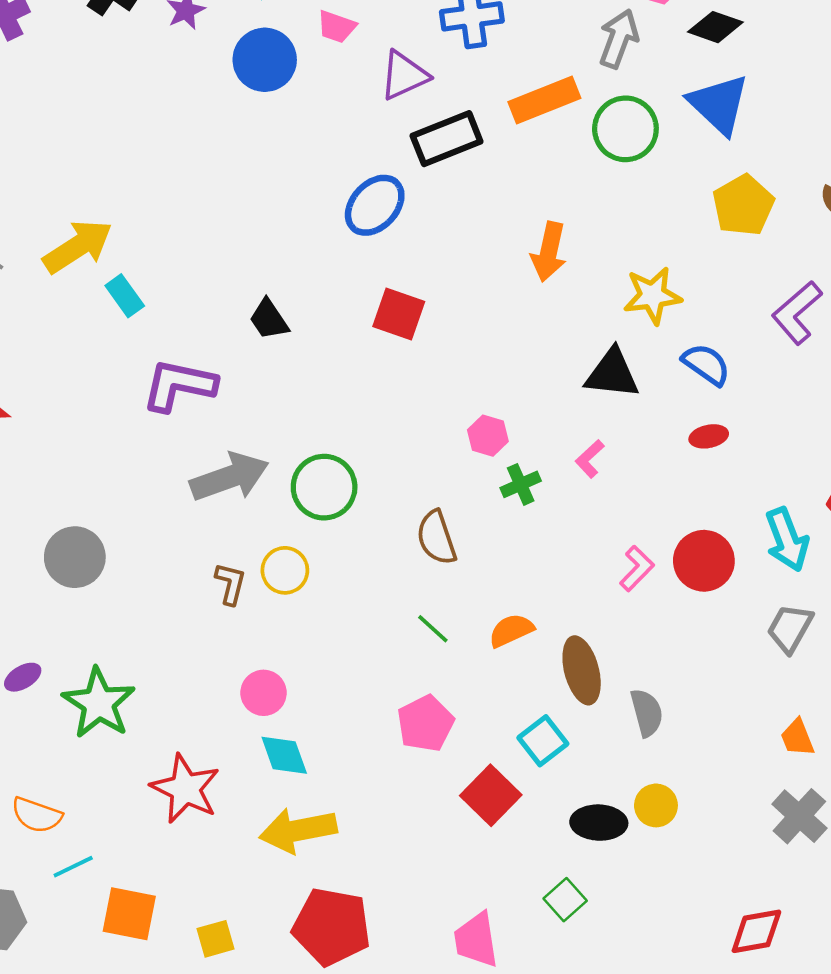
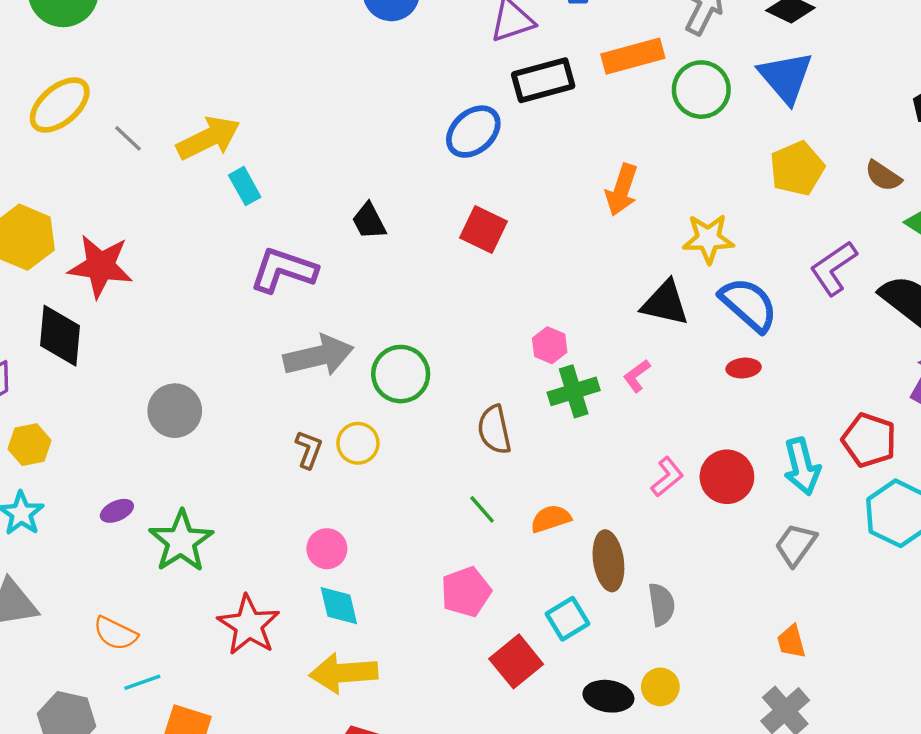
blue semicircle: (706, 364) -> (749, 305), size x1.4
green cross: (521, 484) -> (574, 391), size x1.4

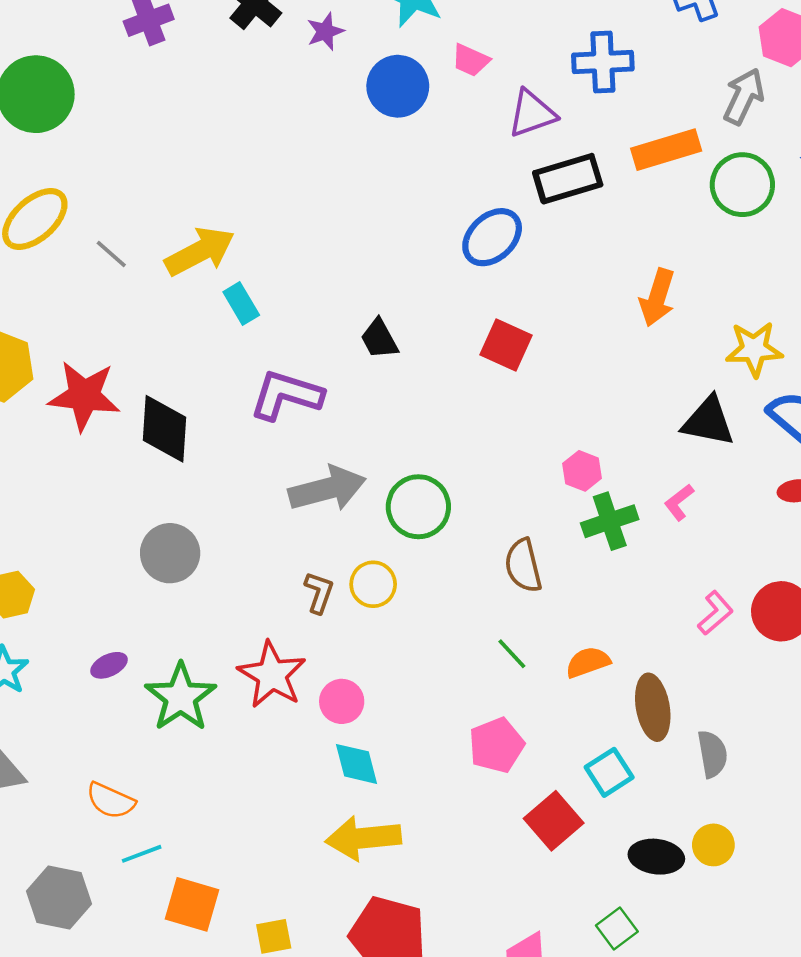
black diamond: (60, 336) -> (165, 429), moved
red star: (249, 625) -> (272, 675), moved

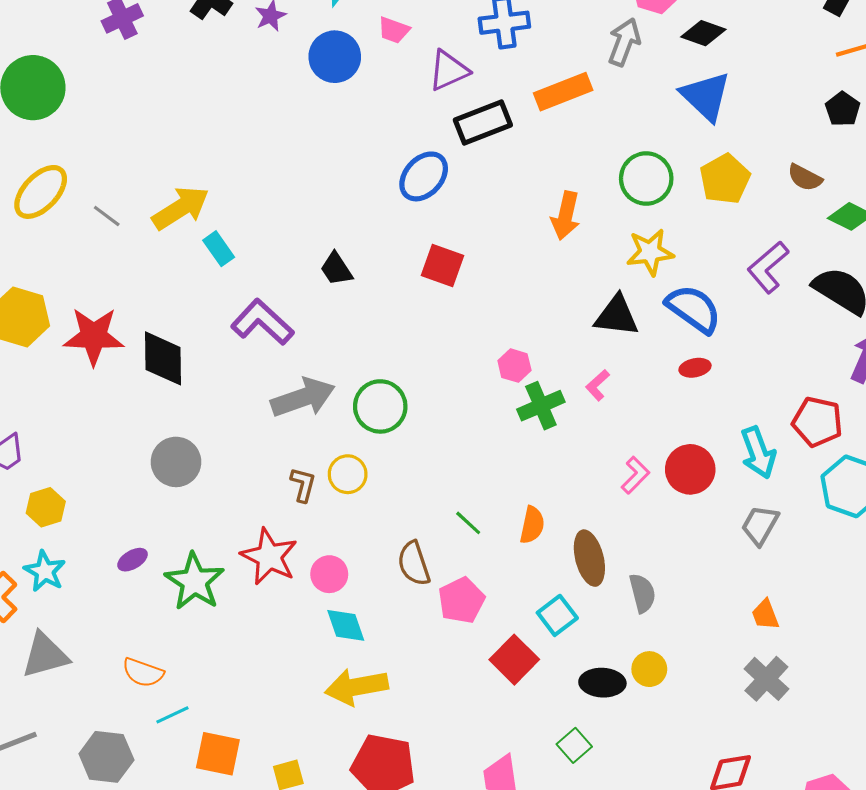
green circle: (742, 185) -> (646, 179), moved
purple L-shape: (286, 395) -> (262, 322), turned 30
brown semicircle: (523, 566) -> (414, 563), moved
orange semicircle: (588, 662) -> (532, 525), turned 126

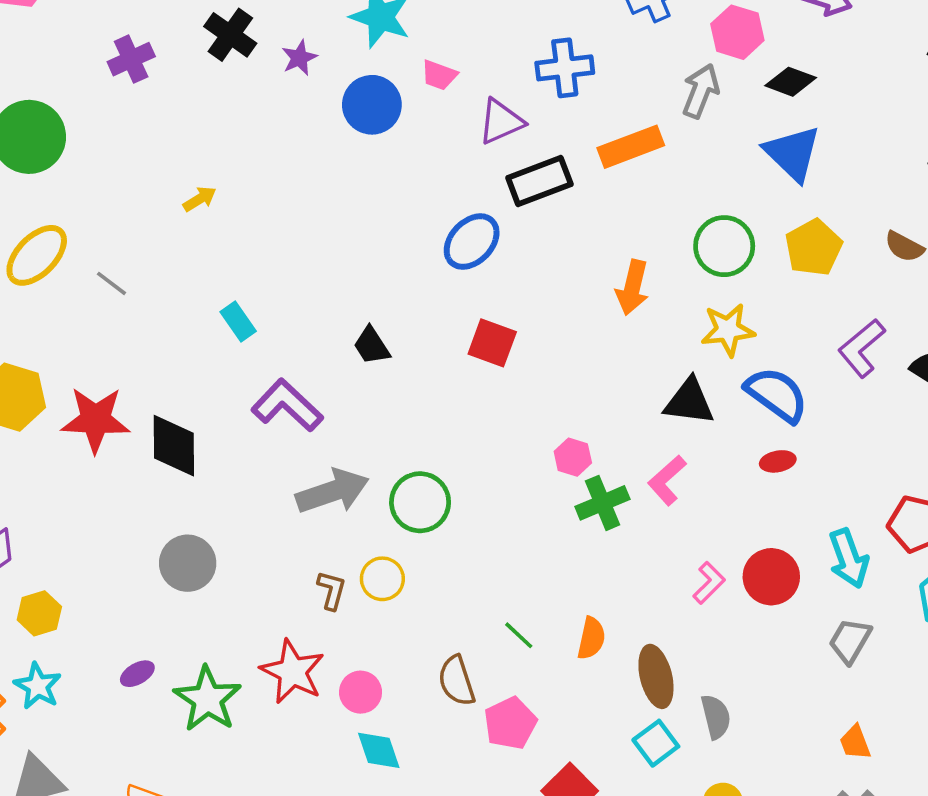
yellow arrow: (181, 208) -> (200, 199), moved, size x0.5
pink L-shape: (598, 385) -> (667, 480), size x1.4
cyan square: (557, 615) -> (656, 743), moved

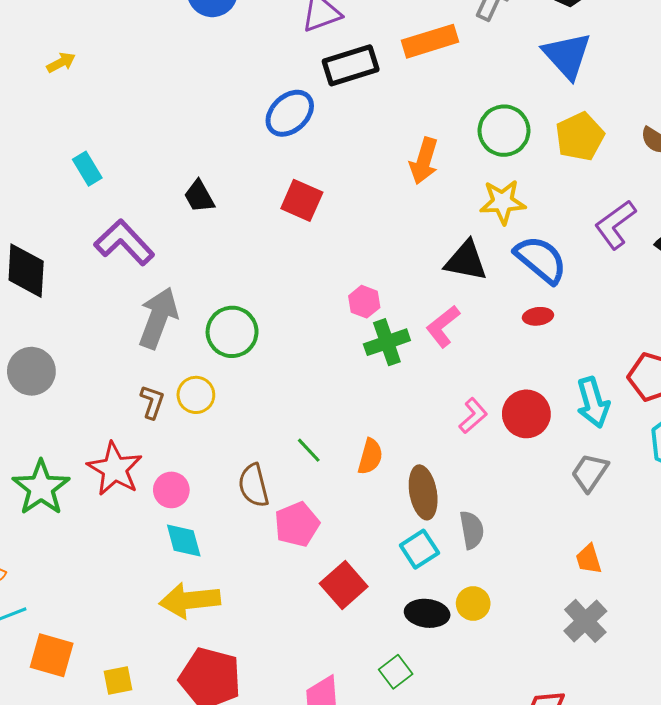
gray arrow: (332, 491) -> (158, 318), turned -54

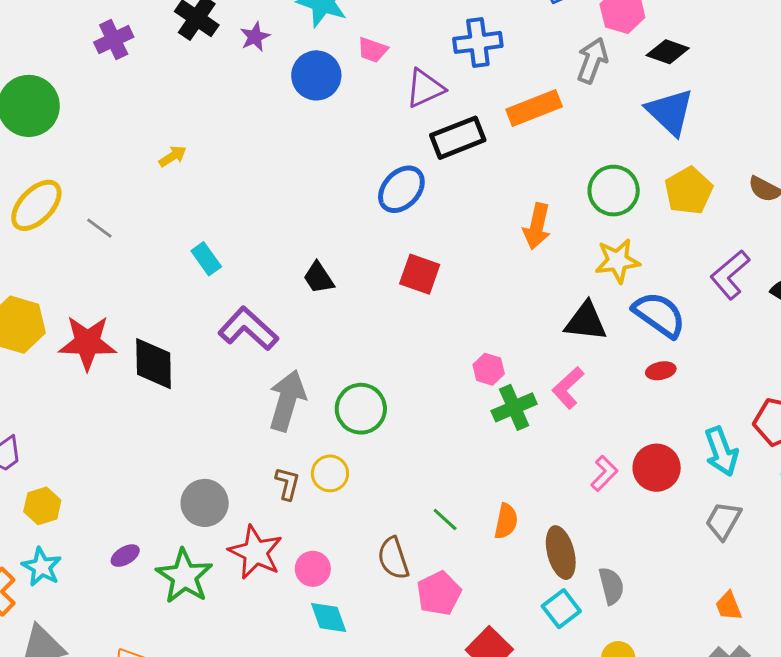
gray circle: (31, 371) -> (205, 503), moved

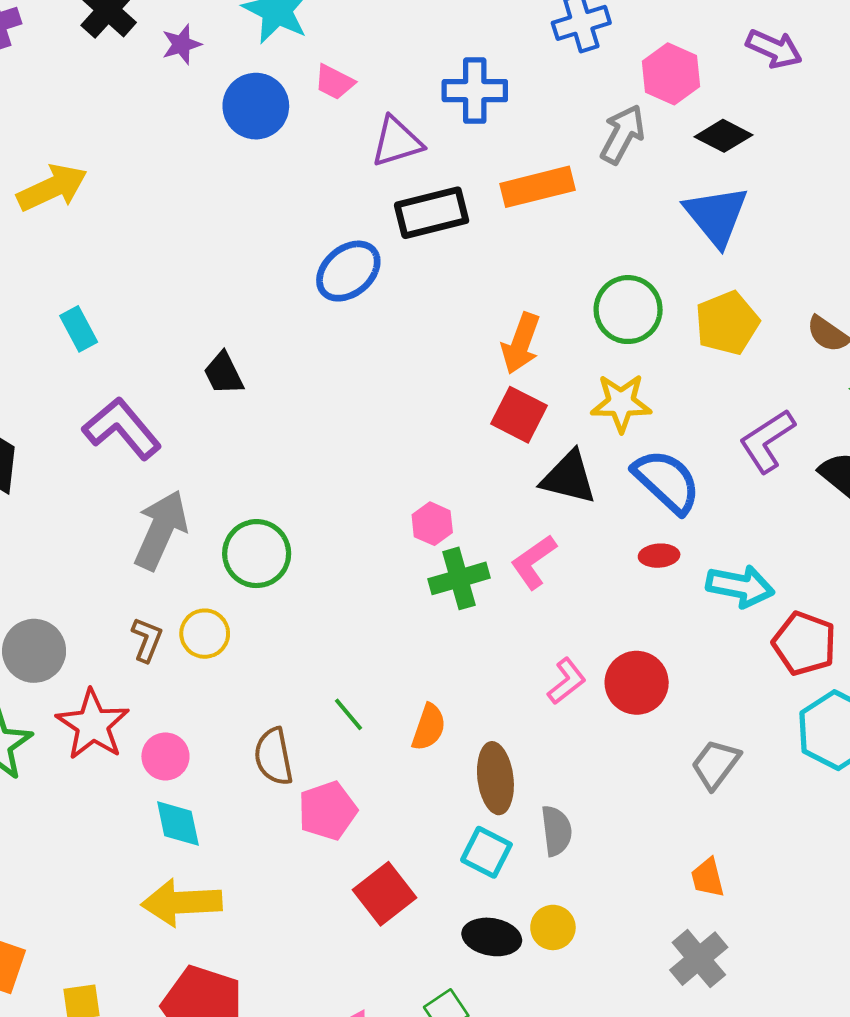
yellow arrow: (173, 156) -> (52, 188), size x1.8
red square: (420, 274) -> (519, 415), moved
cyan arrow: (721, 451) -> (740, 586), moved, turned -66
cyan square: (561, 609) -> (486, 852), turned -33

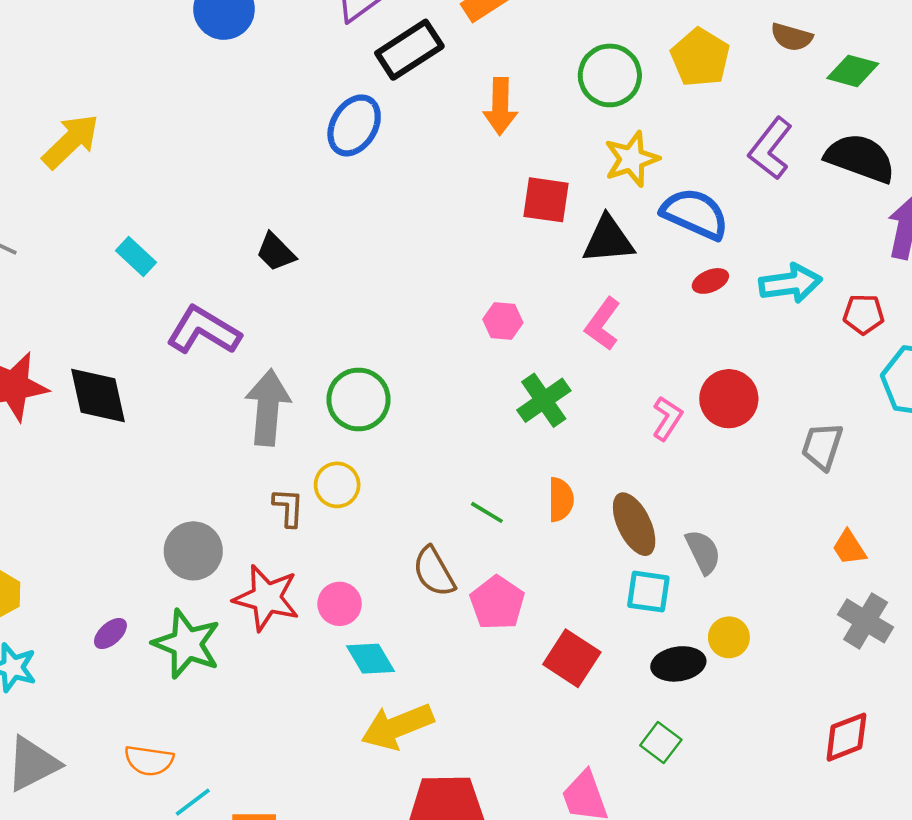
orange arrow: (521, 343) -> (500, 106), moved
green cross: (459, 578) -> (544, 400), moved
red pentagon: (804, 643) -> (864, 314), size x0.7

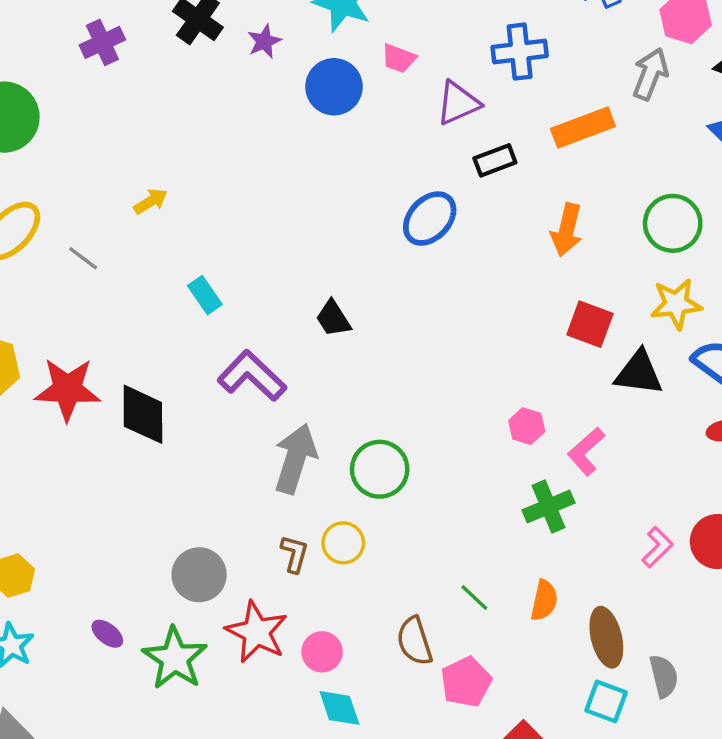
black rectangle: (409, 50) -> (495, 160), size x0.7
yellow arrow: (71, 141) -> (151, 201), moved, size x0.6
pink L-shape: (603, 324) -> (586, 451), moved
purple ellipse: (110, 634) -> (107, 634), turned 68

